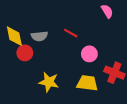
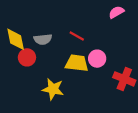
pink semicircle: (107, 11) -> (116, 12), turned -88
yellow trapezoid: (87, 83) -> (77, 63), moved

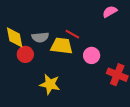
yellow trapezoid: (77, 63) -> (62, 46), moved

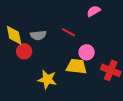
pink semicircle: (110, 12) -> (94, 11), moved
yellow trapezoid: (62, 46) -> (76, 66), moved

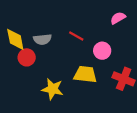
pink semicircle: (94, 11) -> (118, 18), moved
pink circle: (87, 52) -> (102, 51), moved

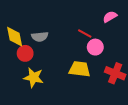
red line: (76, 36) -> (85, 33), moved
yellow star: (53, 89) -> (33, 77), moved

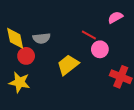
yellow trapezoid: (80, 69) -> (68, 65), moved, turned -45
yellow star: (33, 77) -> (19, 82), moved

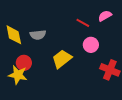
red line: (89, 35) -> (83, 23), moved
red circle: (26, 56) -> (24, 63), moved

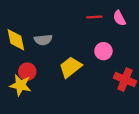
pink semicircle: (105, 16) -> (119, 18), turned -88
red line: (83, 23) -> (94, 17), moved, turned -32

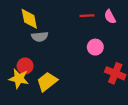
yellow diamond: (16, 40) -> (29, 19), moved
yellow trapezoid: (70, 67) -> (47, 82), moved

